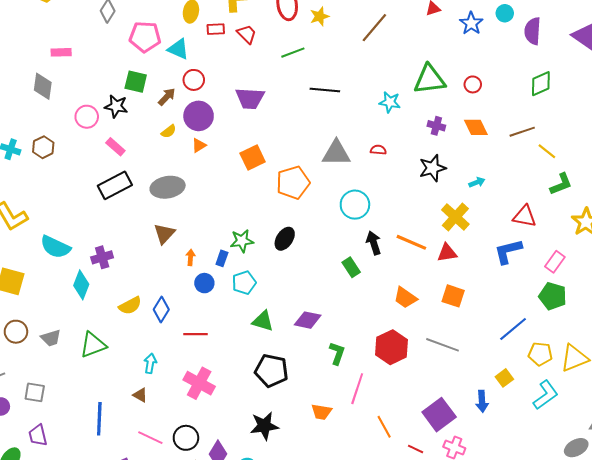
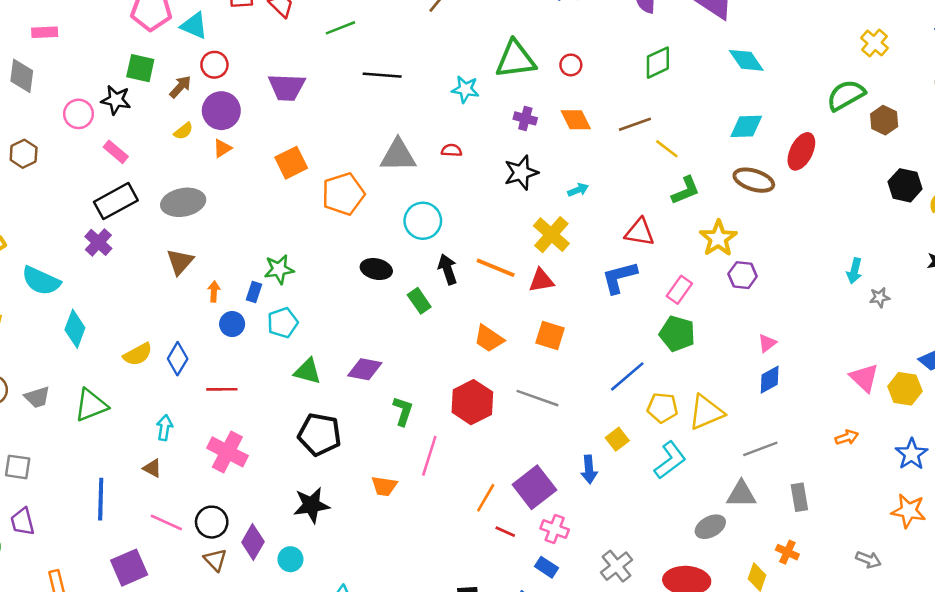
black ellipse: (285, 239) -> (376, 269), moved, turned 70
purple cross: (102, 257) -> (98, 242), moved, turned -30
orange line: (384, 427) -> (486, 498), moved, turned 60

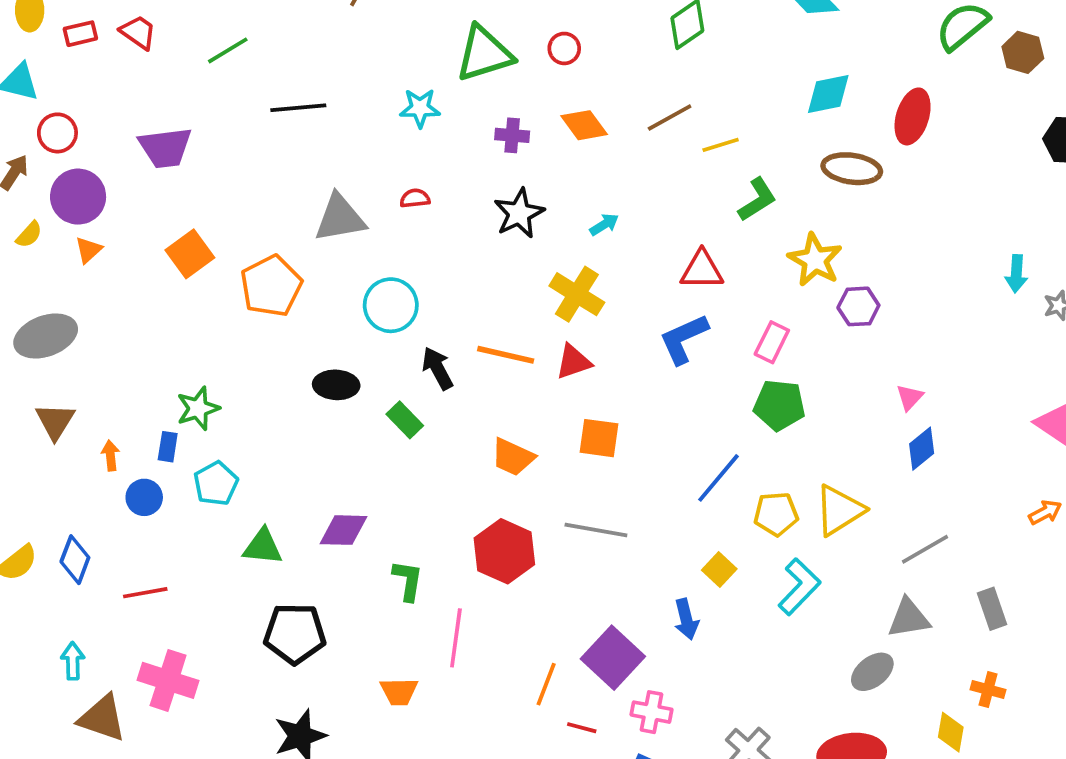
yellow line: (667, 149) -> (721, 145), turned -45
brown triangle: (152, 468) -> (102, 718), moved, size x1.8

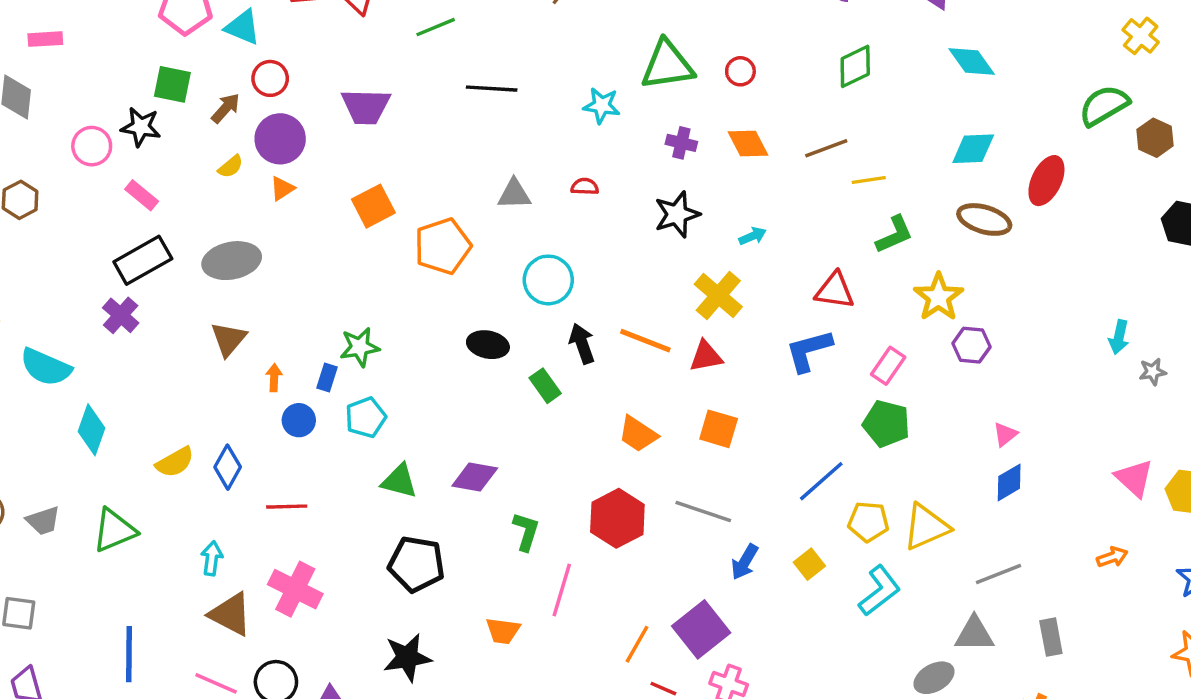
gray triangle: (340, 218) -> (514, 194), size x0.7
blue arrow: (686, 619) -> (745, 562), moved, turned 36

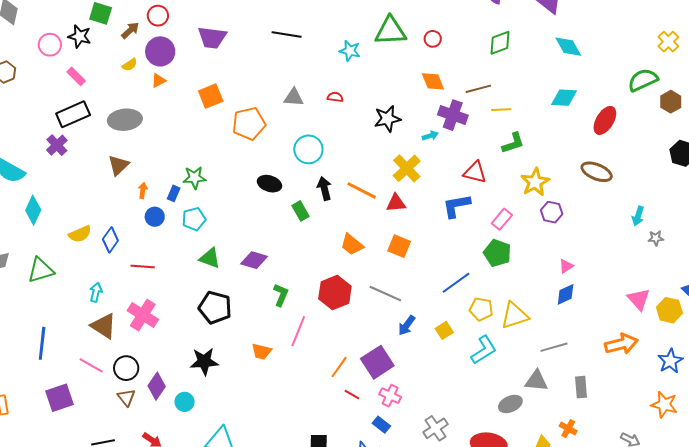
purple cross: (681, 143) -> (453, 115), moved, size x1.6
brown ellipse: (984, 219) -> (597, 172), moved
orange arrow: (1112, 557) -> (621, 344), size x1.8

